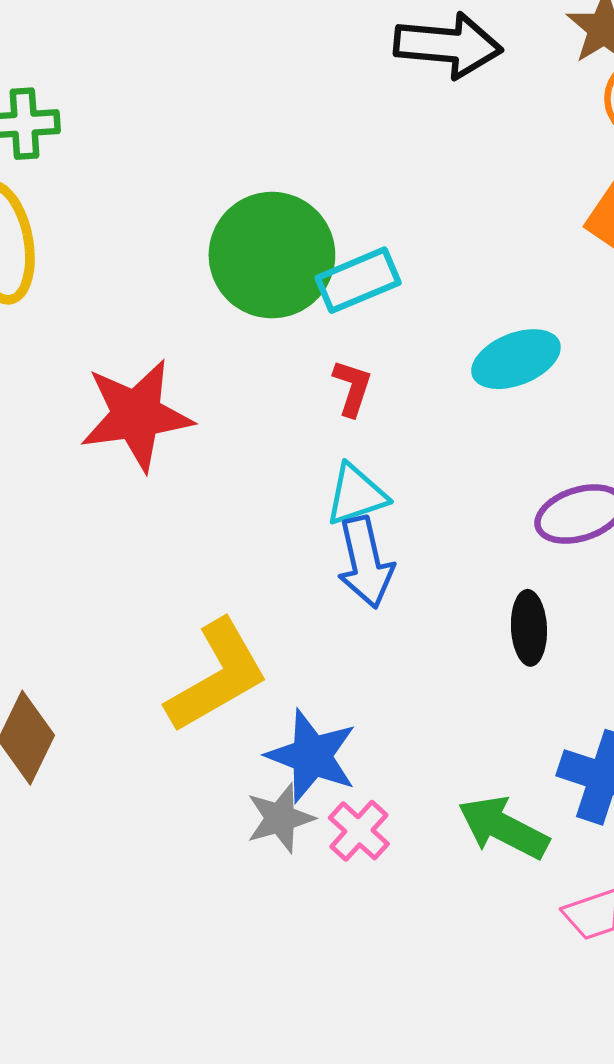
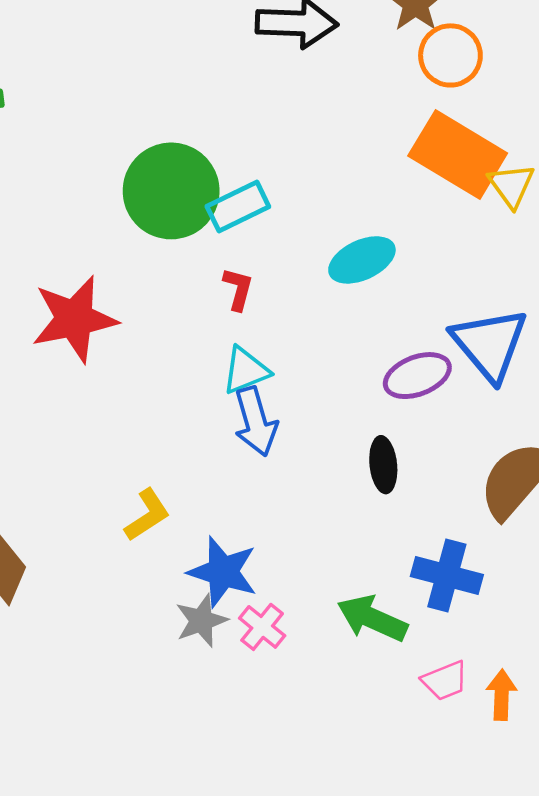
yellow L-shape: (217, 676) -> (147, 515), size x0.6

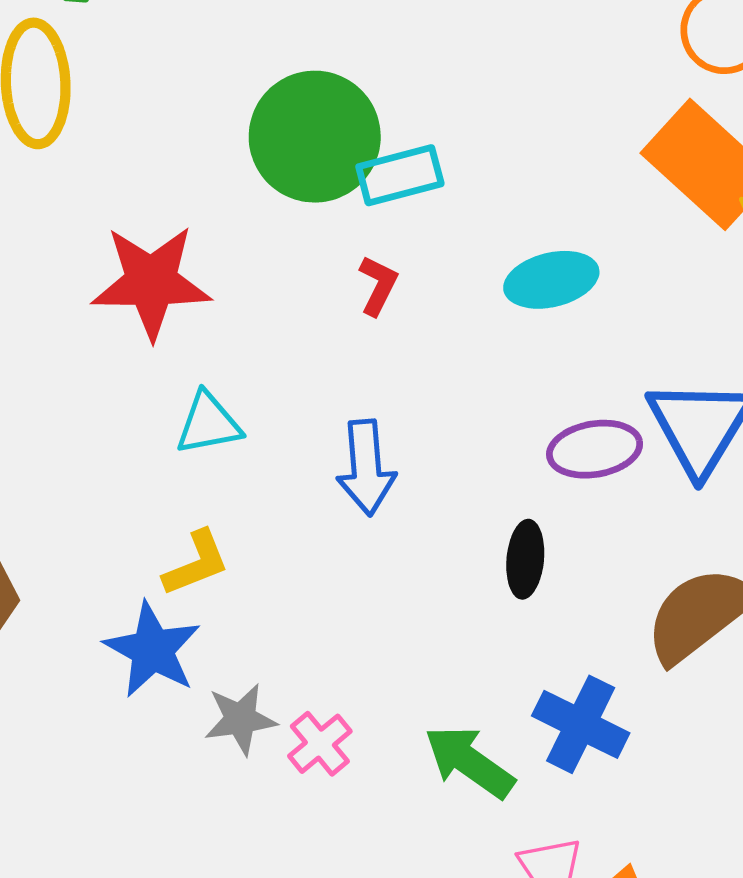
cyan triangle: (246, 370) -> (208, 424), moved
blue star: (223, 572) -> (152, 650), moved

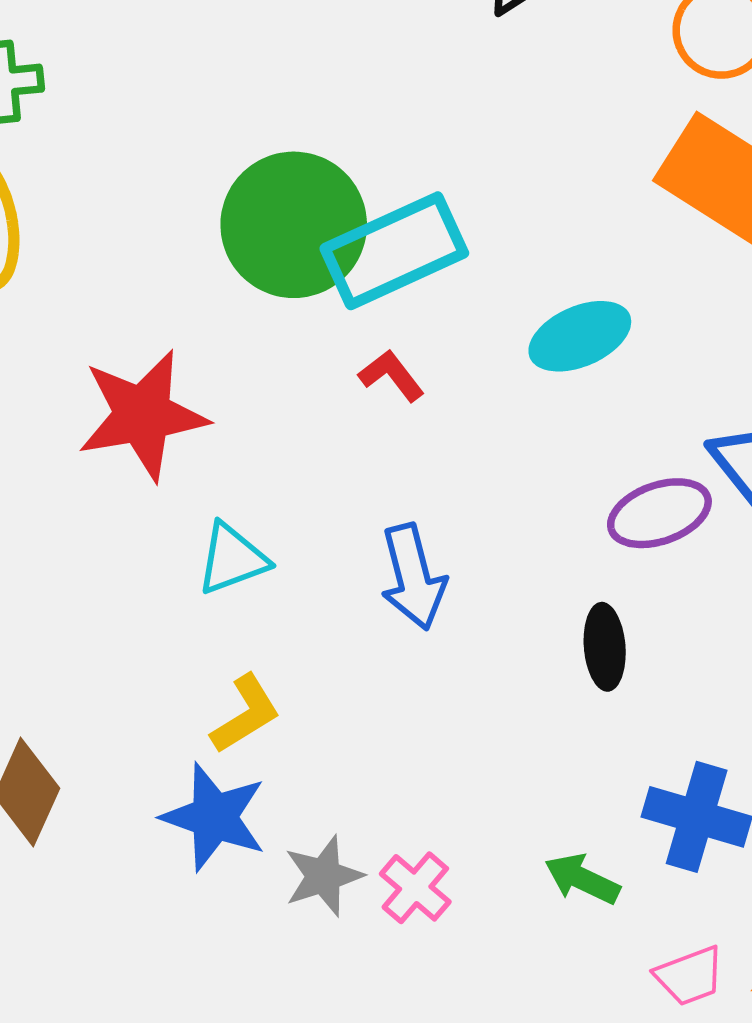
cyan rectangle: (400, 175) -> (394, 251), size x1.5
red L-shape: (378, 285) -> (391, 375), turned -54
green arrow: (469, 762) -> (582, 879), size x0.7

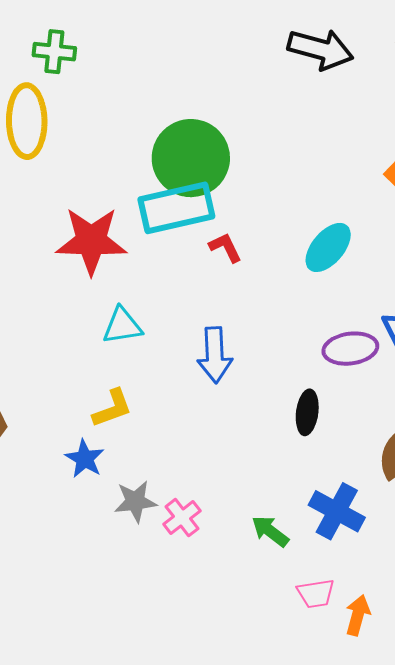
cyan rectangle: (394, 251) -> (176, 208), moved
cyan ellipse: (580, 336) -> (328, 247), turned -38
blue star: (214, 817) -> (85, 459), size x0.7

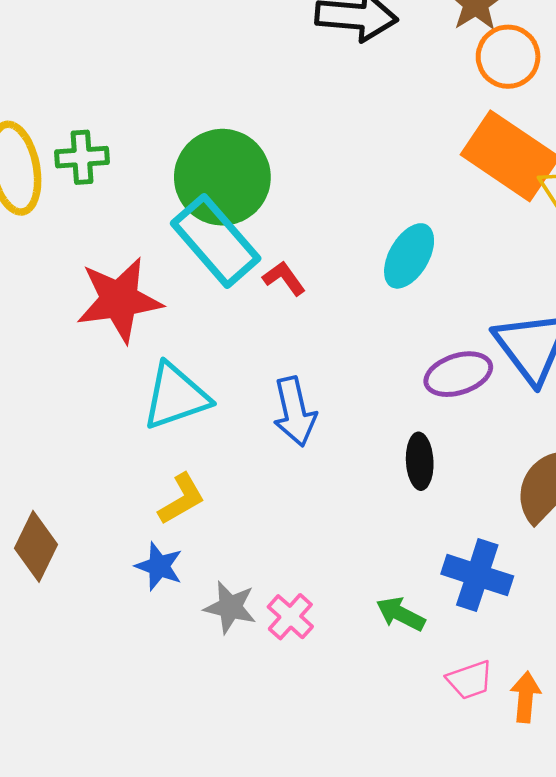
green cross: (54, 52) -> (82, 157), moved
cyan rectangle: (176, 208) -> (216, 241), turned 72
cyan triangle: (122, 326) -> (176, 396), size x1.4
gray star: (135, 501) -> (230, 607), turned 30

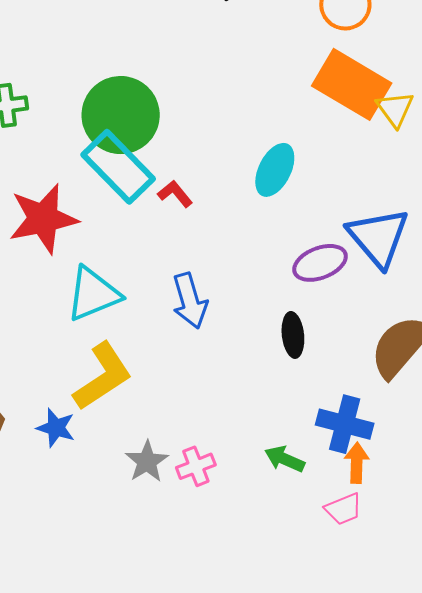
yellow L-shape: (182, 499) -> (103, 376), size x1.6
blue star: (159, 566) -> (56, 428), moved
gray star: (230, 607) -> (147, 462), turned 30
pink cross: (290, 617) -> (196, 466), turned 30
orange arrow: (526, 697) -> (357, 463), moved

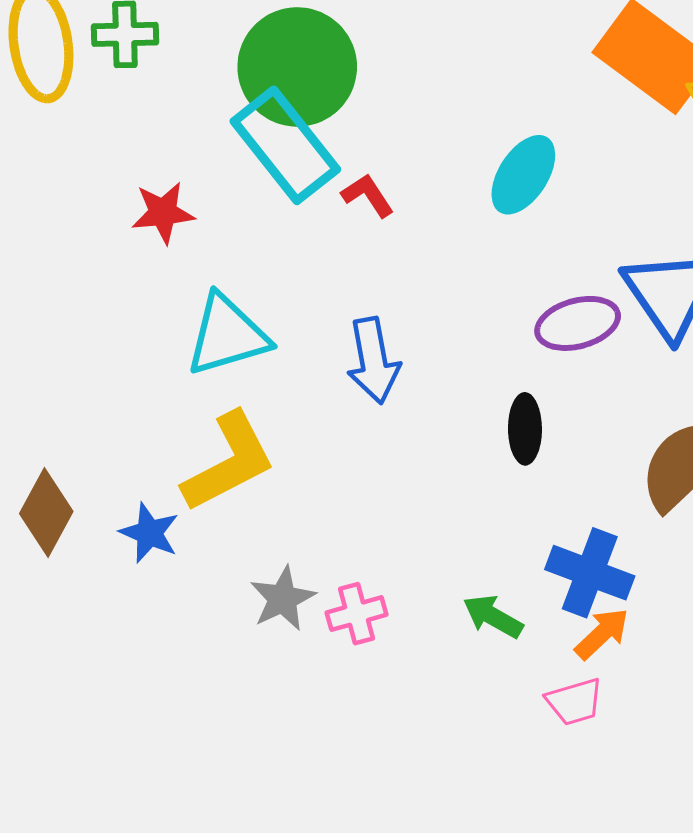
red star: (43, 219) -> (163, 213), size x0.6
orange arrow: (357, 463) -> (602, 634), turned 39

